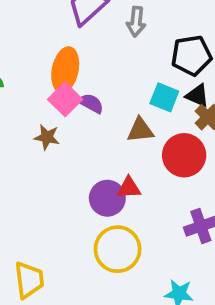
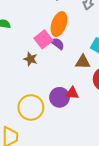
orange ellipse: (65, 70) -> (59, 24), moved
yellow circle: (118, 249) -> (31, 107), moved

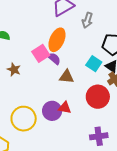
brown star: (30, 59) -> (14, 70), moved
brown triangle: (83, 62) -> (66, 77), moved

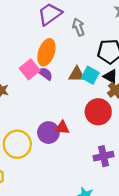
gray arrow: (87, 20) -> (78, 27), turned 147
brown triangle: (66, 77) -> (77, 74), moved

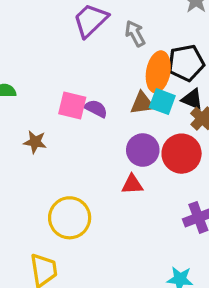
orange ellipse: (46, 52) -> (158, 72), moved
pink square: (30, 69) -> (72, 105), turned -30
purple circle: (48, 133) -> (143, 150), moved

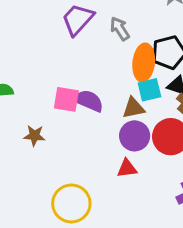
cyan square: (162, 102) -> (149, 90), turned -30
brown triangle: (142, 103) -> (133, 108), moved
purple semicircle: (96, 109) -> (89, 101), size x1.4

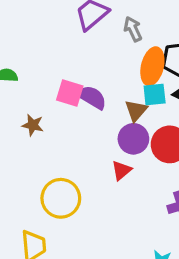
brown triangle: (133, 108) -> (136, 111), turned -45
red triangle: (127, 168) -> (121, 170), turned -40

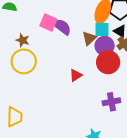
purple circle: (133, 139) -> (105, 46), moved
yellow circle: (61, 198) -> (24, 61), moved

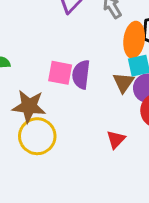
purple semicircle: (62, 27) -> (81, 75), turned -108
brown star: (23, 40) -> (29, 106), size x1.6

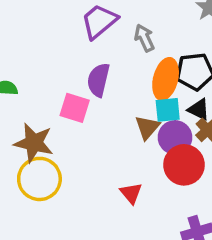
purple semicircle: (81, 75) -> (98, 80), moved
red triangle: (116, 139) -> (131, 193), turned -30

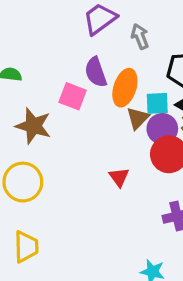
orange ellipse: (166, 79) -> (125, 88), moved
purple semicircle: (98, 80) -> (96, 72), turned -36
yellow circle: (39, 179) -> (23, 182), moved

